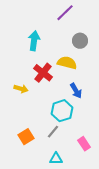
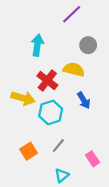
yellow arrow: (21, 89) -> (23, 98), size x1.5
cyan hexagon: (62, 111) -> (51, 112), moved
cyan triangle: (56, 159) -> (62, 175), turned -40

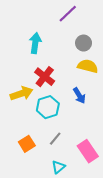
yellow semicircle: (74, 69) -> (88, 66), moved
yellow arrow: (23, 98) -> (22, 93), turned -35
pink rectangle: (93, 159) -> (88, 151), size x1.5

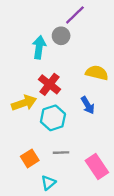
gray circle: (84, 43) -> (61, 36), moved
gray line: (55, 139) -> (61, 153), turned 48
cyan triangle: (58, 167) -> (48, 183), moved

